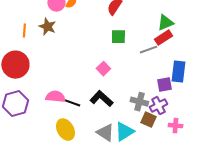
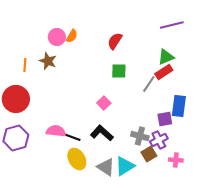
gray line: (148, 50) -> (149, 84), turned -36
brown square: (148, 120) -> (149, 154), turned 35
yellow ellipse: (65, 130) -> (77, 159), moved

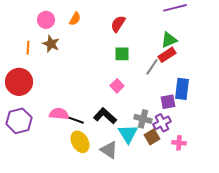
pink circle: (57, 37) -> (46, 20), moved
pink square: (104, 103) -> (117, 86), moved
cyan triangle: (125, 166) -> (128, 134), moved, turned -30

